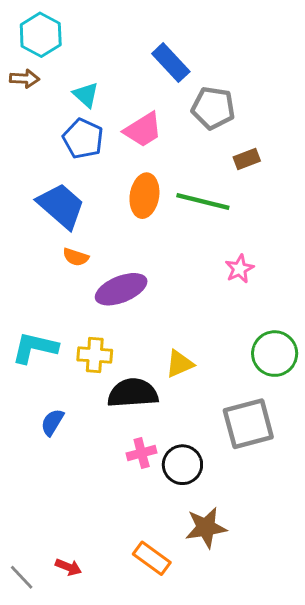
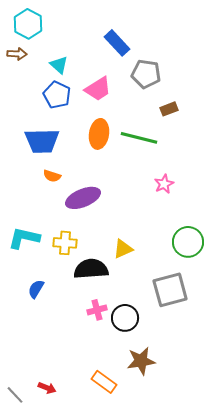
blue trapezoid: (61, 206) -> (42, 141), turned 138

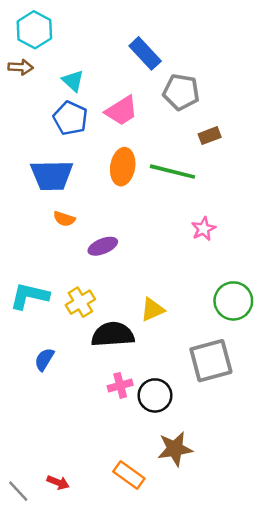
purple ellipse: (83, 198) -> (103, 246), size x0.7
yellow cross: (65, 243) -> (80, 302), turned -35

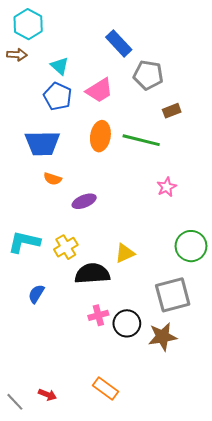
brown star: (175, 449) -> (162, 337), moved

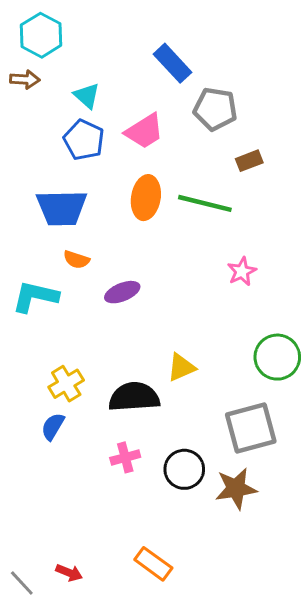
cyan L-shape: (24, 242) -> (35, 297), moved
yellow cross: (66, 247) -> (66, 384), moved
pink cross: (98, 315) -> (125, 457), moved

